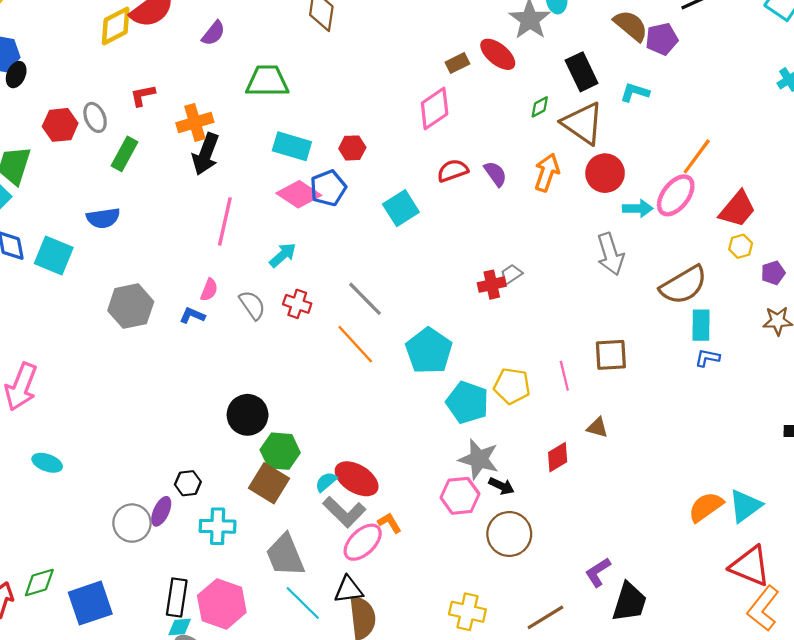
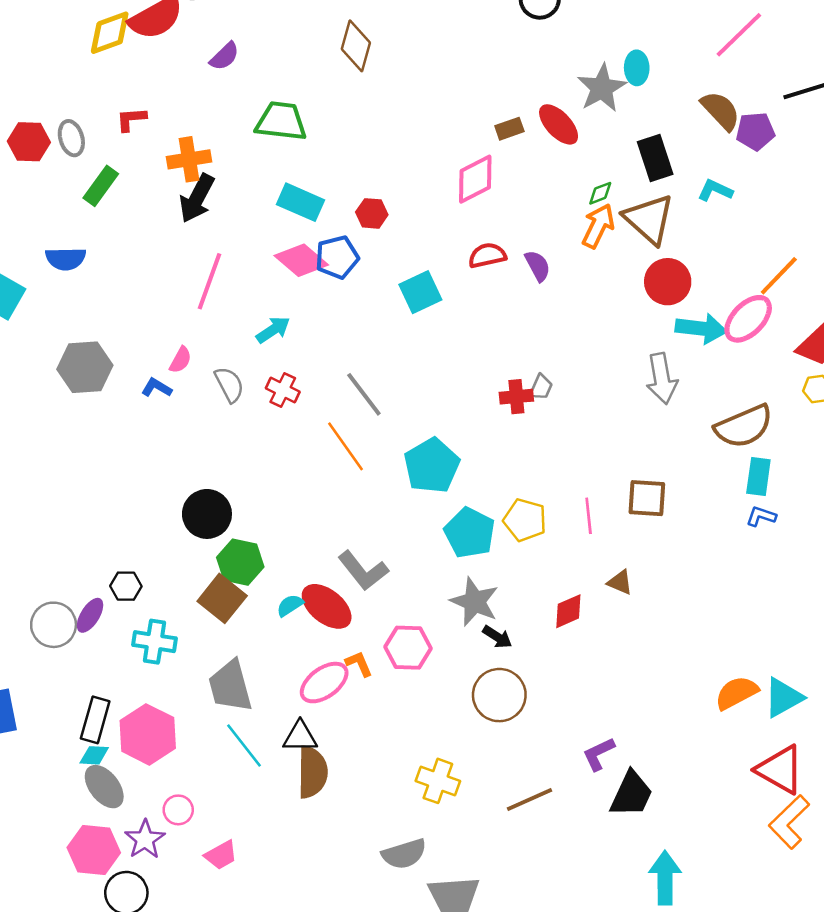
orange arrow: (547, 172) -> (598, 226), moved
cyan arrow: (638, 208) -> (701, 328), size x1.4
gray trapezoid: (511, 274) -> (541, 387), turned 140
pink hexagon: (460, 496) -> (408, 648), moved
gray L-shape: (344, 512) -> (363, 571), moved

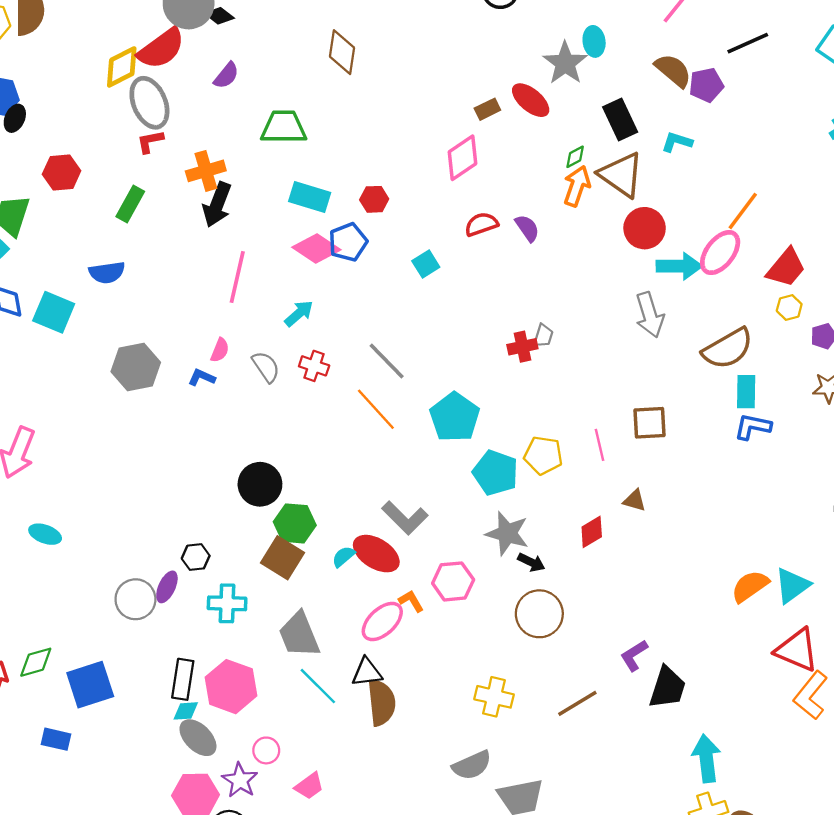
gray ellipse: (71, 138) -> (149, 103), moved, size x1.6
cyan square: (420, 292) -> (426, 264), size x0.7
blue L-shape: (761, 516) -> (753, 427), size x1.4

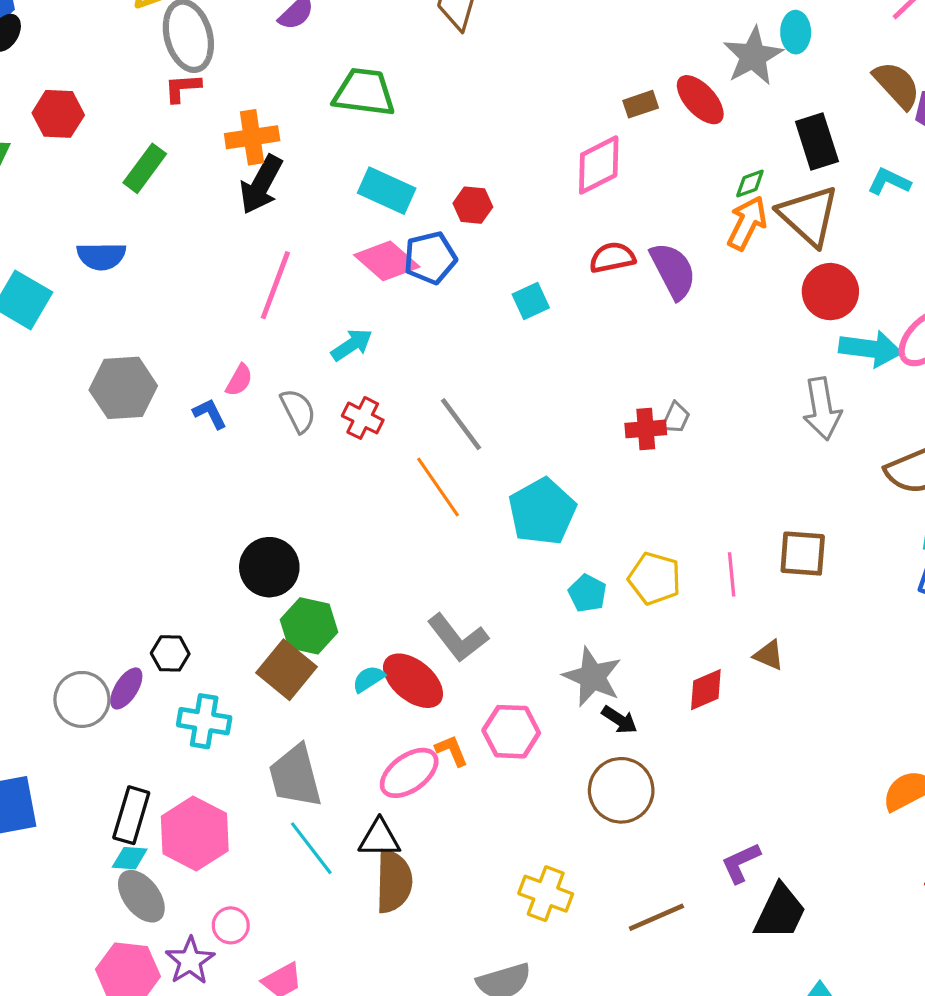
purple semicircle: (527, 228) -> (673, 271), size x1.5
blue L-shape: (202, 377) -> (210, 414), turned 32
cyan pentagon: (496, 473) -> (587, 593), size x0.6

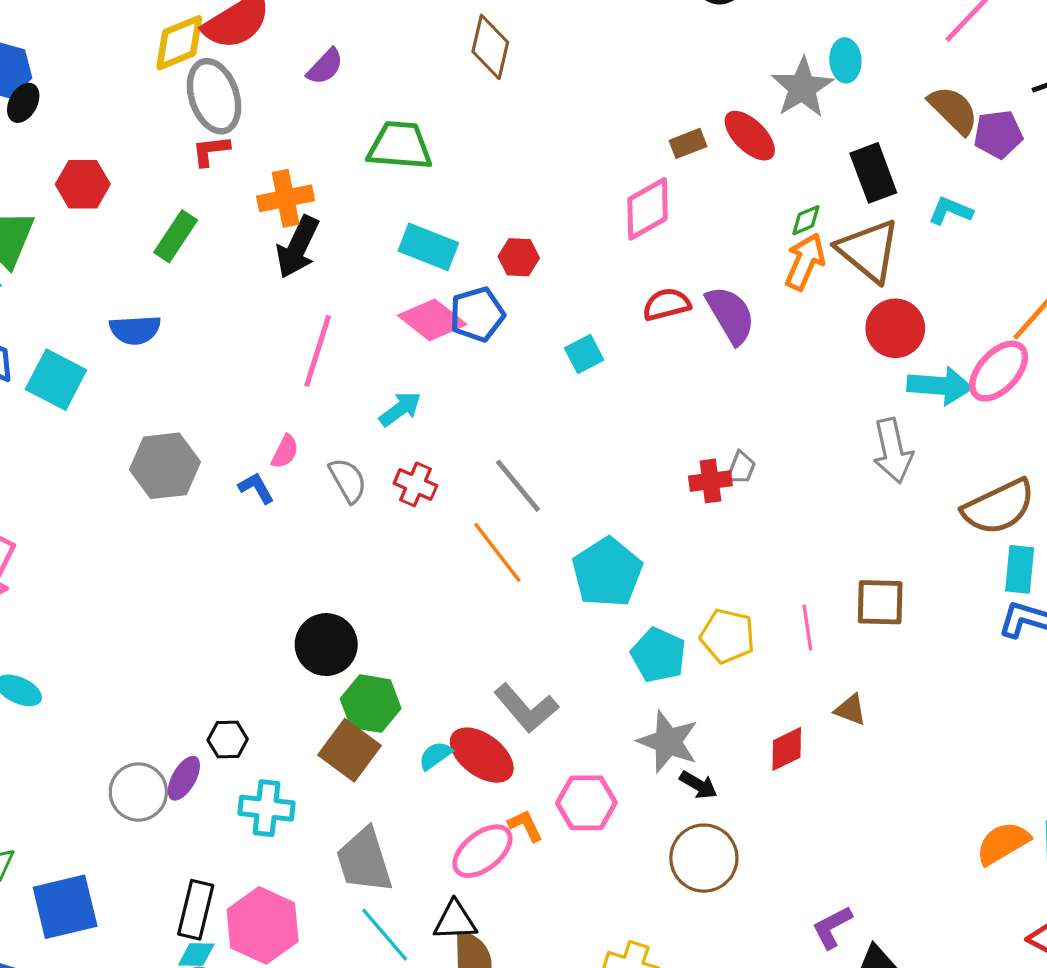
cyan pentagon: (587, 593) -> (658, 655), size x1.4

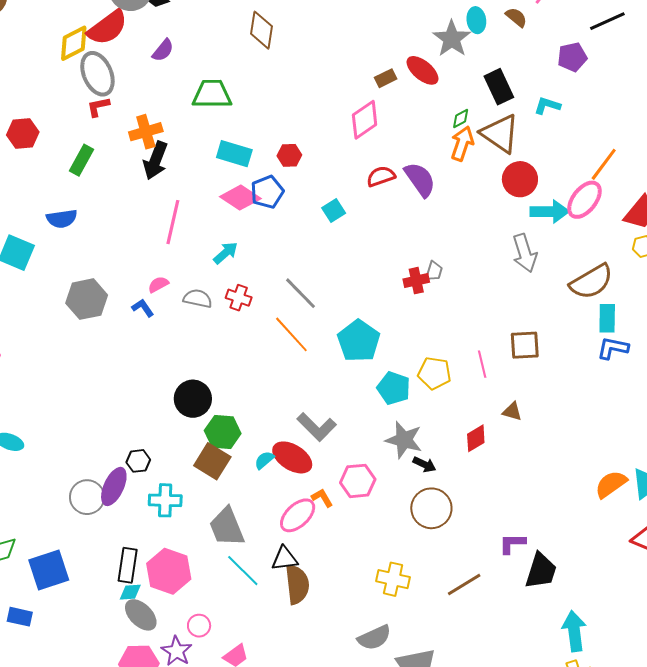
brown semicircle: (953, 110) -> (516, 17), moved, size x0.7
pink semicircle: (285, 452) -> (158, 284), turned -140
gray semicircle: (348, 480) -> (198, 299), turned -44
purple ellipse: (184, 778) -> (114, 486), size x1.4
purple L-shape: (832, 927) -> (512, 543), turned 32

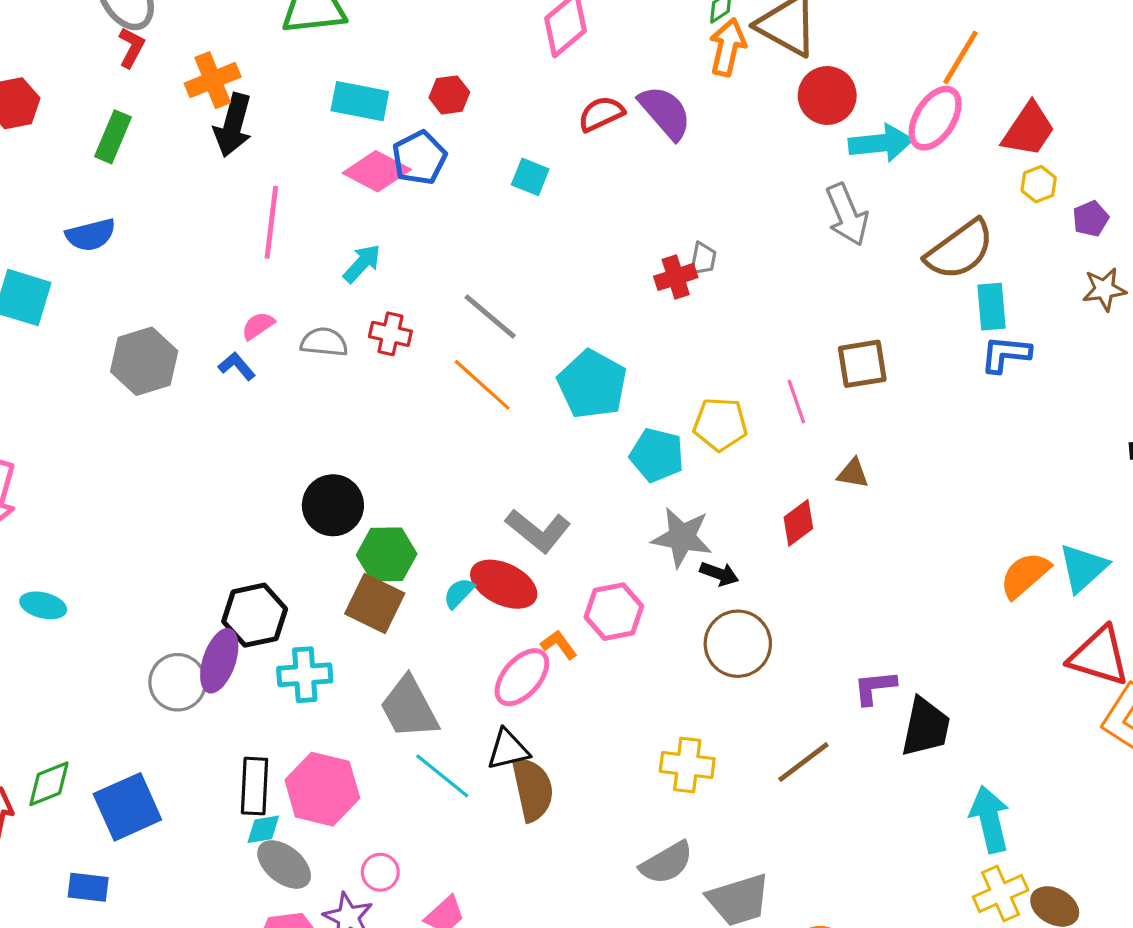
red L-shape: (98, 107) -> (131, 47), turned 135
cyan square: (334, 210) -> (530, 177), turned -30
black hexagon: (138, 461) -> (255, 615), size x1.6

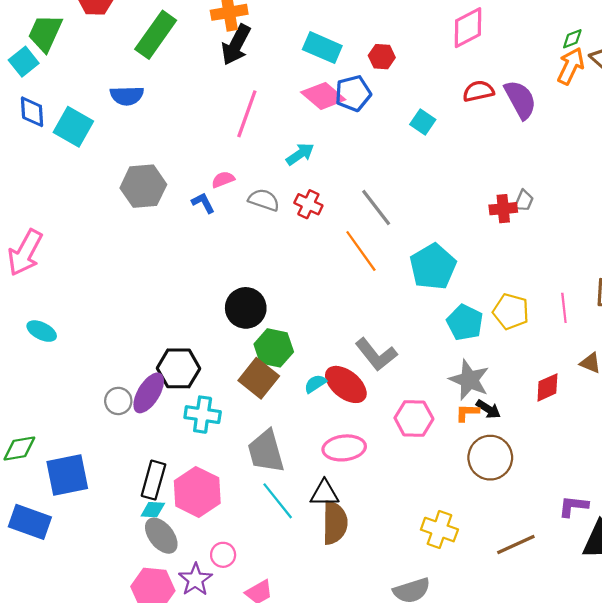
green rectangle: (113, 137) -> (156, 35), size x1.4
orange L-shape: (559, 645) -> (467, 413), moved, turned -65
pink ellipse: (522, 677) -> (344, 448), turned 30
gray circle: (178, 682) -> (118, 401), size x0.7
blue rectangle: (88, 887) -> (30, 522), size x1.5

